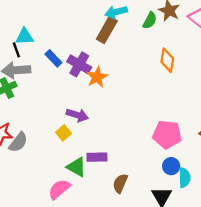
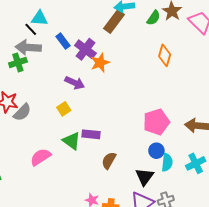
black line: (16, 50) -> (31, 29), turned -32
purple arrow: (77, 115) -> (75, 83), moved
pink pentagon: (167, 135) -> (156, 122), turned -30
pink semicircle: (59, 189) -> (41, 157), moved

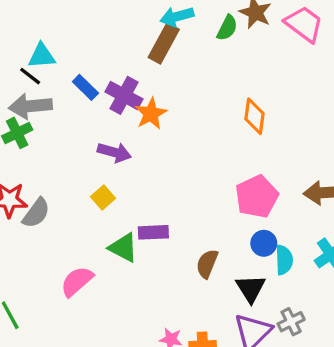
orange diamond: (165, 55) -> (255, 116), moved
brown semicircle: (109, 160) -> (207, 264), moved

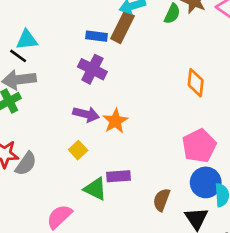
blue rectangle: (85, 87) -> (97, 36), moved, turned -36
orange star: (151, 114) -> (115, 121), moved
blue circle: (264, 243) -> (206, 182), size x1.5

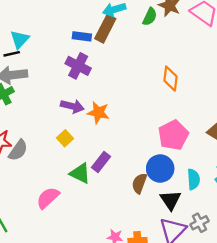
cyan triangle: (27, 40) -> (20, 39), turned -42
black line: (18, 56) -> (12, 54), turned -49
orange star: (115, 121) -> (98, 113), turned -30
purple rectangle: (119, 176) -> (101, 162), turned -48
blue circle: (206, 182) -> (160, 169), moved

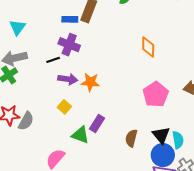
black line: (12, 54) -> (53, 60), moved
blue circle: (160, 169) -> (163, 155), moved
cyan semicircle: (194, 179) -> (178, 140), moved
black triangle: (171, 200) -> (161, 135), moved

